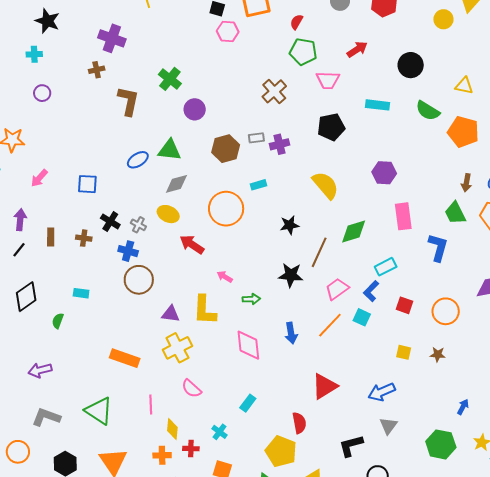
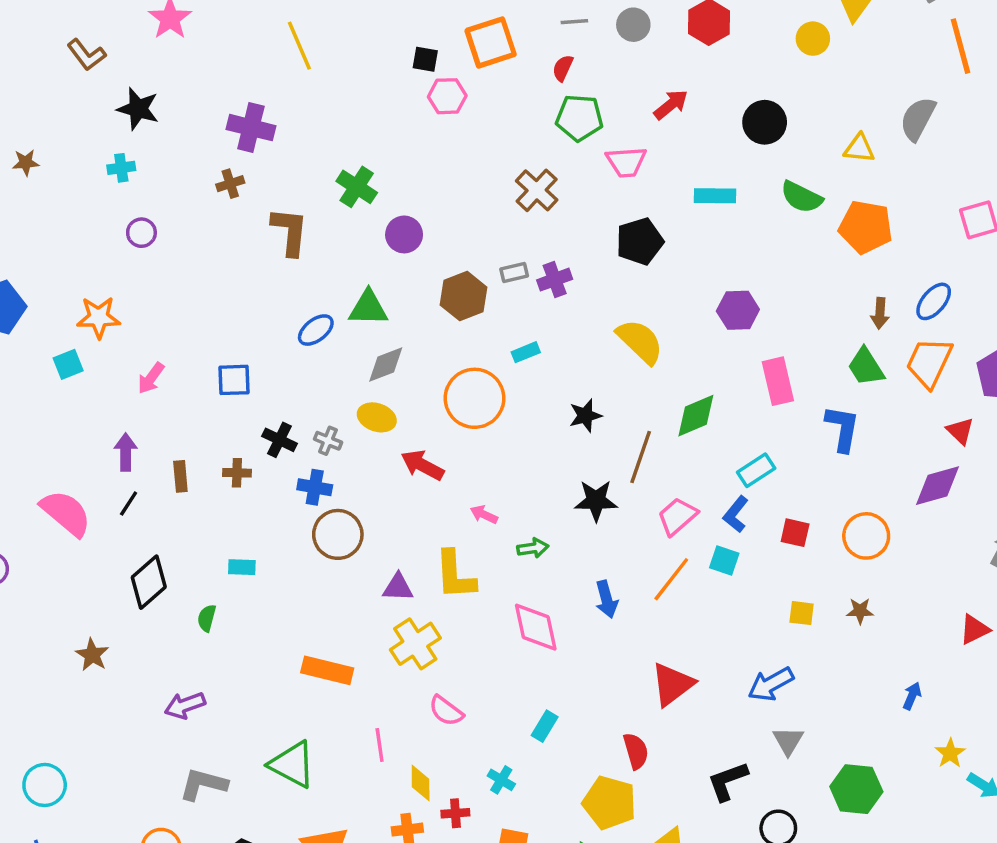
green hexagon: (441, 444) -> (856, 789), moved

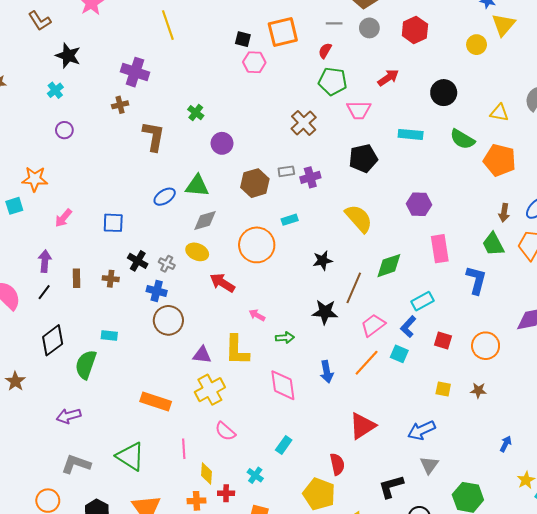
cyan cross: (121, 168) -> (55, 90), turned -35
green cross: (357, 187) -> (196, 113), size x0.7
green semicircle: (207, 618) -> (86, 365), size x1.8

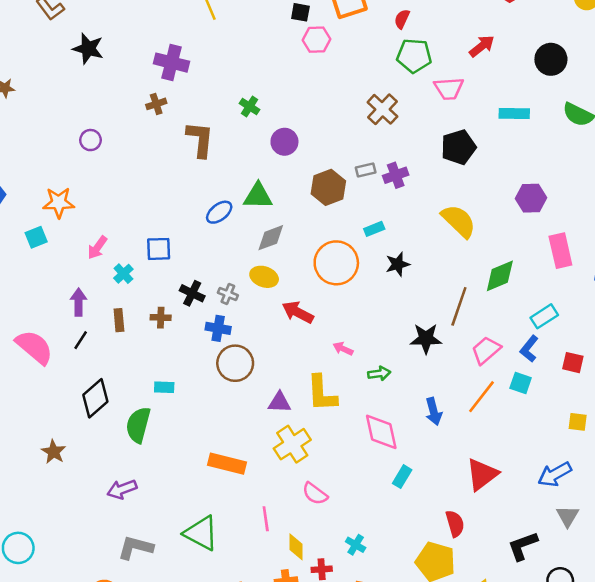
cyan cross: (55, 90) -> (123, 274), moved
black star: (323, 260) -> (398, 264), moved
cyan rectangle: (284, 445) -> (402, 477), moved

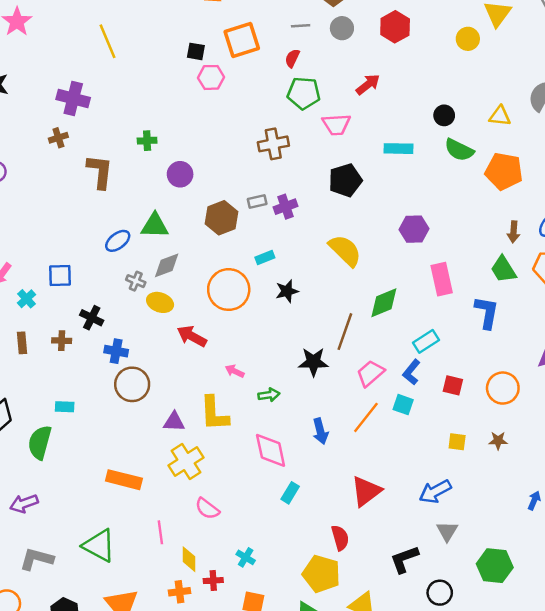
black circle: (551, 59) -> (444, 115), moved, size x0.7
green cross: (250, 107) -> (147, 141), turned -36
brown cross: (382, 109) -> (273, 144), turned 36
gray cross: (228, 294) -> (136, 281), moved

